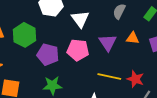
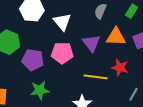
orange triangle: (133, 38) -> (116, 37), size x1.5
red star: (135, 79) -> (120, 68), moved

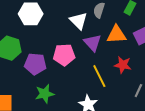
white triangle: (62, 22) -> (79, 21), moved
yellow line: (96, 77) -> (99, 76), turned 60

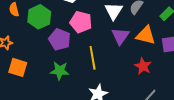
pink pentagon: (64, 55) -> (81, 22), moved
yellow line: (99, 76) -> (93, 58), moved

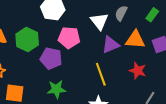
purple triangle: (120, 36) -> (110, 45), turned 42
yellow line: (93, 58) -> (101, 74), moved

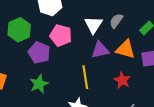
green star: (56, 89) -> (39, 84), turned -30

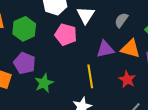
white triangle: (93, 25) -> (86, 15), moved
purple pentagon: (39, 53) -> (24, 63), moved

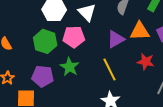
green hexagon: (24, 29) -> (45, 41), moved
green star: (44, 83) -> (69, 67), moved

